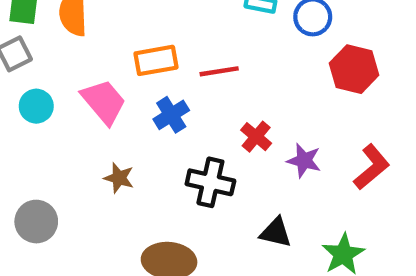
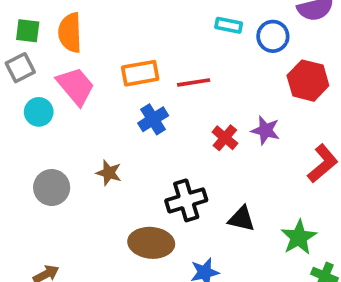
pink trapezoid: (104, 102) -> (76, 86), moved
purple star: (304, 161) -> (266, 130), moved
black cross: (210, 182) -> (186, 200), moved, turned -30
gray circle: (36, 222) -> (52, 188), moved

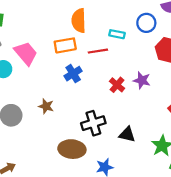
cyan rectangle: (229, 25) -> (117, 34), moved
orange semicircle: (70, 33) -> (79, 21), moved

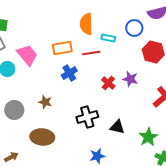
orange semicircle: (79, 21) -> (86, 24), moved
brown ellipse: (72, 149) -> (42, 137), moved

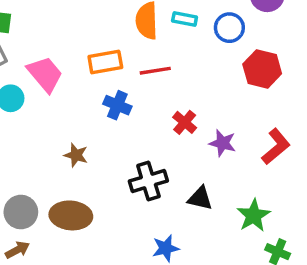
cyan rectangle: (108, 38) -> (185, 19), moved
blue cross: (69, 73) -> (117, 105), turned -35
purple star: (130, 79) -> (223, 143), moved
gray circle: (14, 110) -> (21, 212), moved

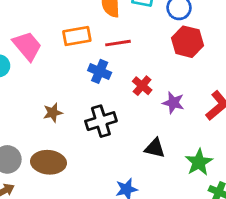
red hexagon: (262, 69) -> (188, 42), moved
blue cross: (117, 105) -> (100, 71), moved
brown star: (76, 155) -> (53, 113), turned -30
black cross: (148, 181) -> (101, 121), moved

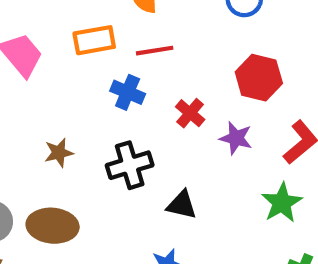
red hexagon: (188, 42) -> (259, 78), moved
black triangle: (155, 148) -> (182, 205), moved
green star: (199, 162) -> (282, 203), moved

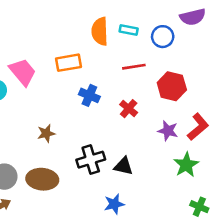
red line: (155, 51) -> (134, 67), moved
purple star: (236, 138) -> (168, 131), moved
black cross: (130, 165) -> (91, 160), moved

